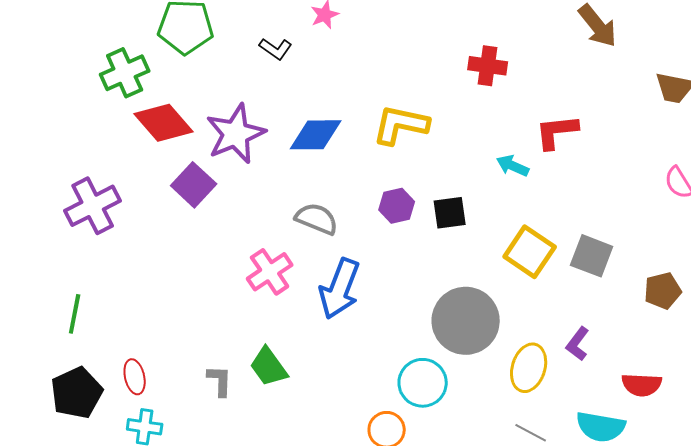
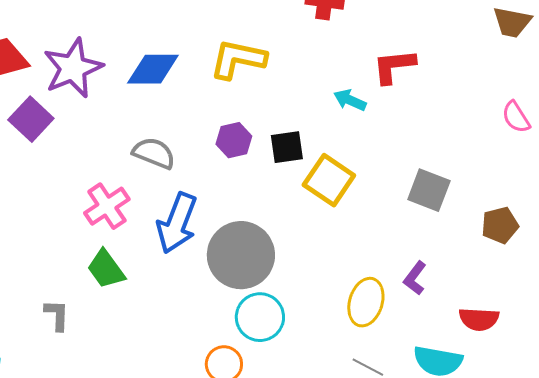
yellow square: (530, 252) -> (329, 180), moved
gray circle: (466, 321) -> (241, 255), moved
green trapezoid: (269, 367) -> (106, 269), moved

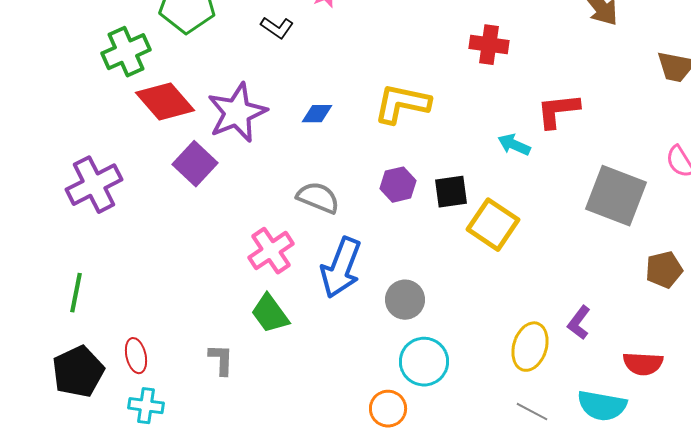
blue diamond: (153, 69) -> (317, 114), size x0.6
gray square: (429, 190) -> (616, 196), moved, size x1.4
gray circle: (241, 255) -> (405, 300), size x0.6

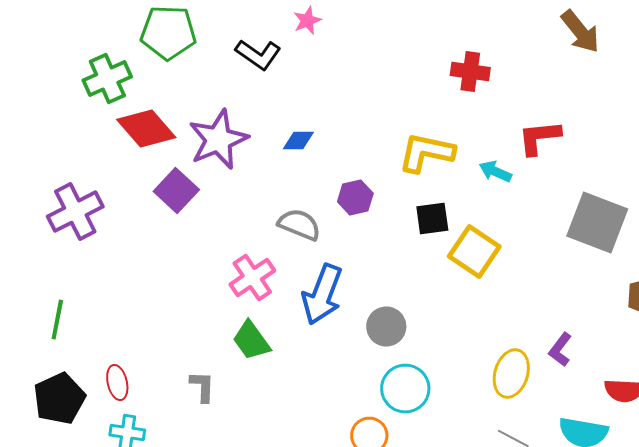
black L-shape: (277, 28) -> (258, 55), size x1.4
yellow L-shape: (402, 104) -> (426, 153), moved
purple hexagon: (398, 185) -> (355, 198), moved

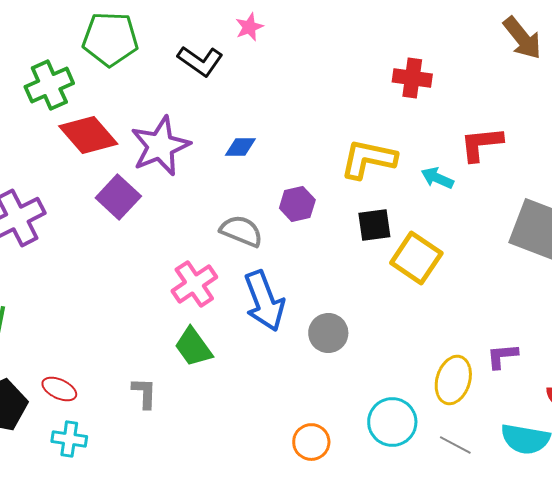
blue arrow: (322, 295) -> (264, 301), turned -42
purple L-shape: (560, 350) -> (502, 356), turned 48
red ellipse: (117, 383) -> (59, 389), turned -52
cyan circle: (405, 389) -> (392, 422), moved

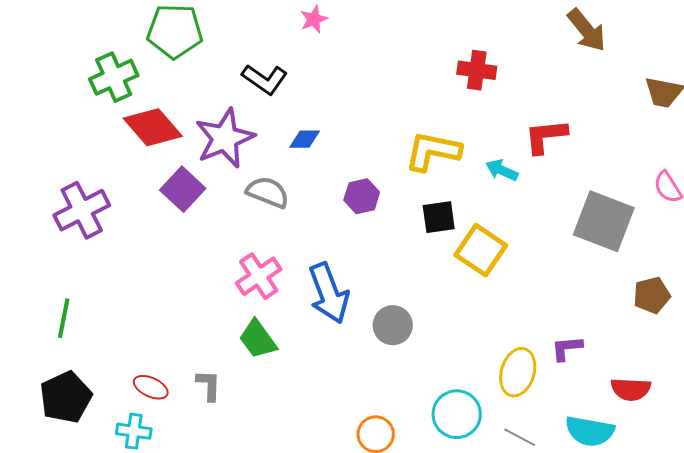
black L-shape: (200, 61) -> (265, 79), moved
gray semicircle: (241, 231) -> (268, 192), moved
red ellipse: (59, 389) -> (151, 387), moved

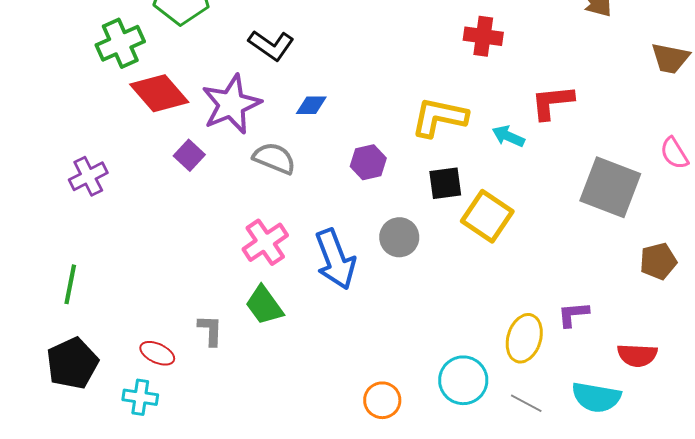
purple square: (183, 189) -> (189, 155), size x0.7
purple cross: (82, 210) -> (88, 176), size x0.7
gray circle: (393, 325) -> (399, 237), moved
gray L-shape: (209, 385) -> (210, 330), moved

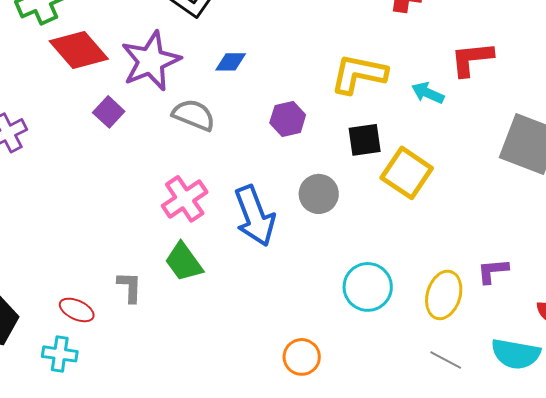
cyan circle: (463, 380) -> (368, 287), moved

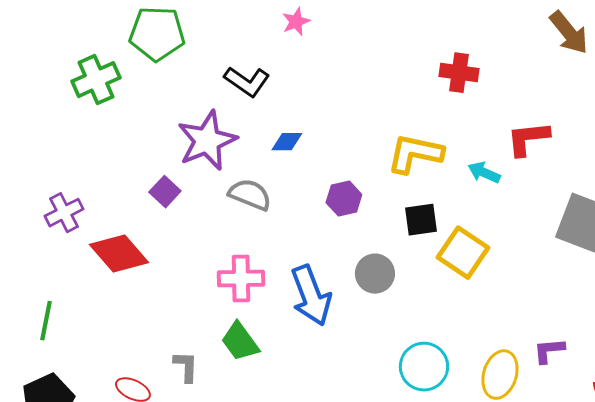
red diamond: (79, 50) -> (119, 254), moved
pink cross: (185, 199) -> (241, 279), turned 33

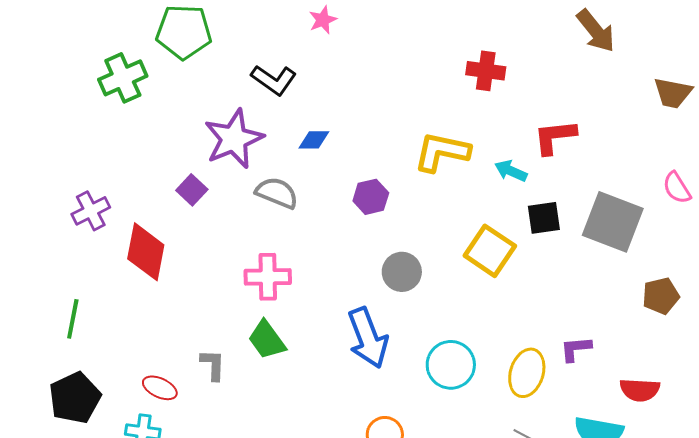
black square: (421, 220) -> (544, 218), moved
red diamond: (119, 254) -> (146, 252), turned 52
blue arrow: (311, 296) -> (368, 338), moved

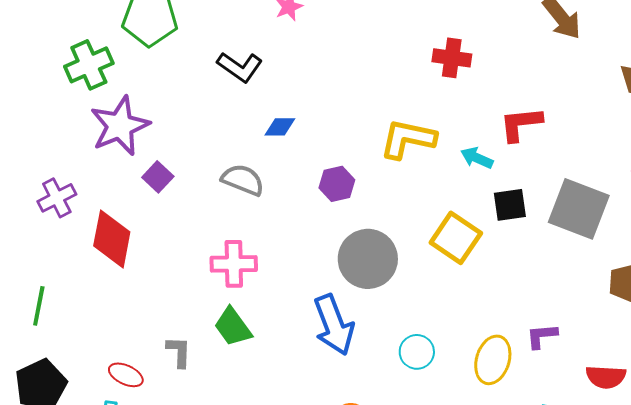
purple star: (234, 139) -> (120, 126), moved
gray circle: (402, 272) -> (368, 259), size x1.5
cyan circle: (451, 365) -> (417, 352), size x0.7

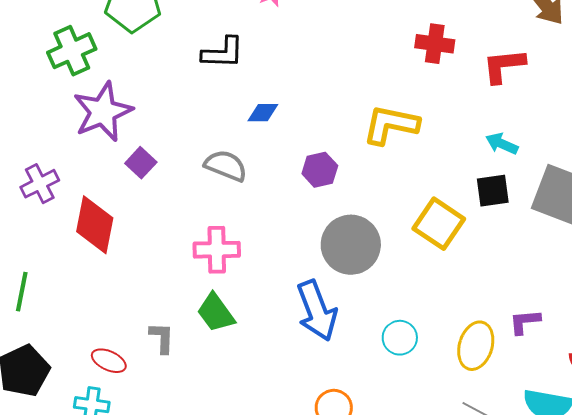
black L-shape: (240, 67) -> (223, 53), turned -33
red L-shape: (521, 124) -> (504, 66), moved
cyan arrow: (477, 158) -> (502, 144), moved

